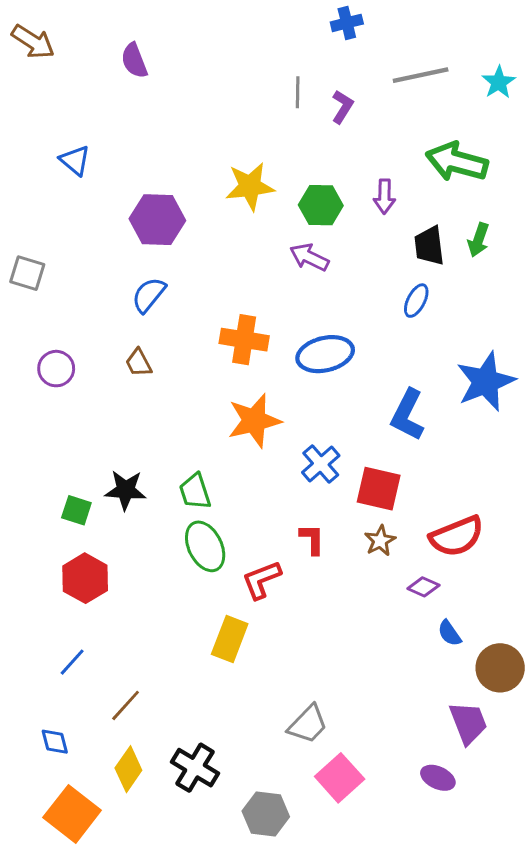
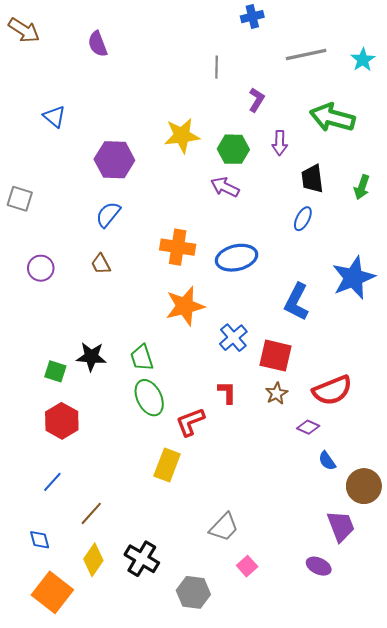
purple L-shape: (342, 107) -> (257, 100), moved
green arrow: (478, 240) -> (362, 187), moved
pink square: (340, 778) -> (247, 566), size x0.6

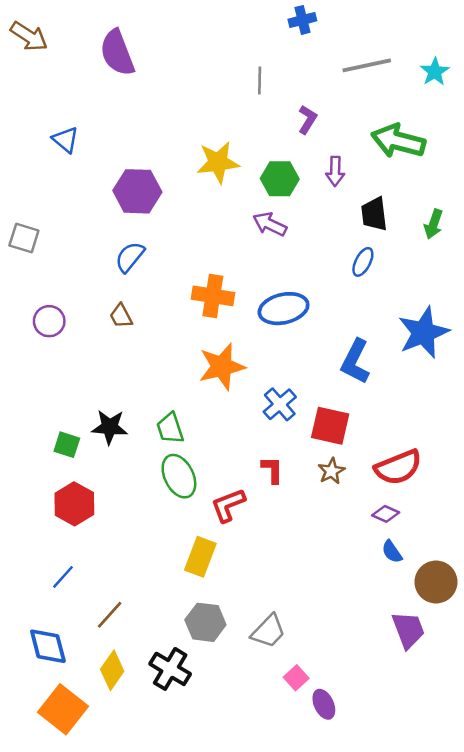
purple semicircle: (98, 44) -> (117, 53), size x1.5
purple diamond: (308, 427) -> (386, 514), moved
blue diamond: (40, 540) -> (48, 646), size x1.6
purple ellipse: (319, 566) -> (324, 704), moved, turned 40
gray hexagon: (193, 592) -> (205, 622), moved

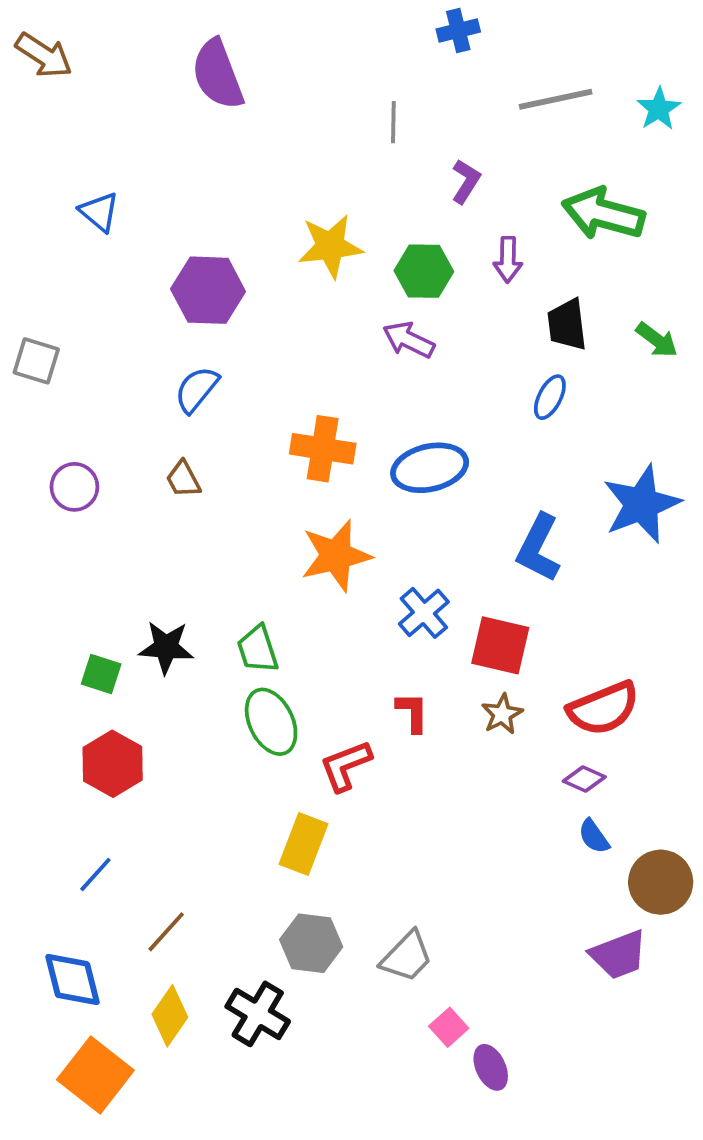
purple semicircle: (117, 53) -> (218, 74), moved
green arrow: (433, 224) -> (657, 340), turned -72
purple trapezoid: (408, 630) -> (619, 955), turned 90

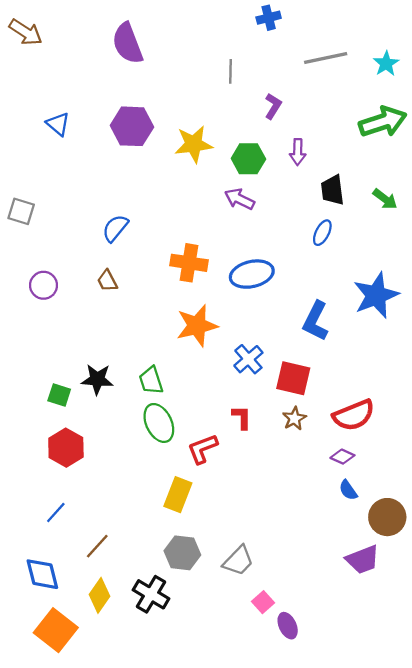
green arrow: (603, 214) -> (383, 122), moved, turned 147
purple hexagon: (208, 290) -> (132, 126), moved

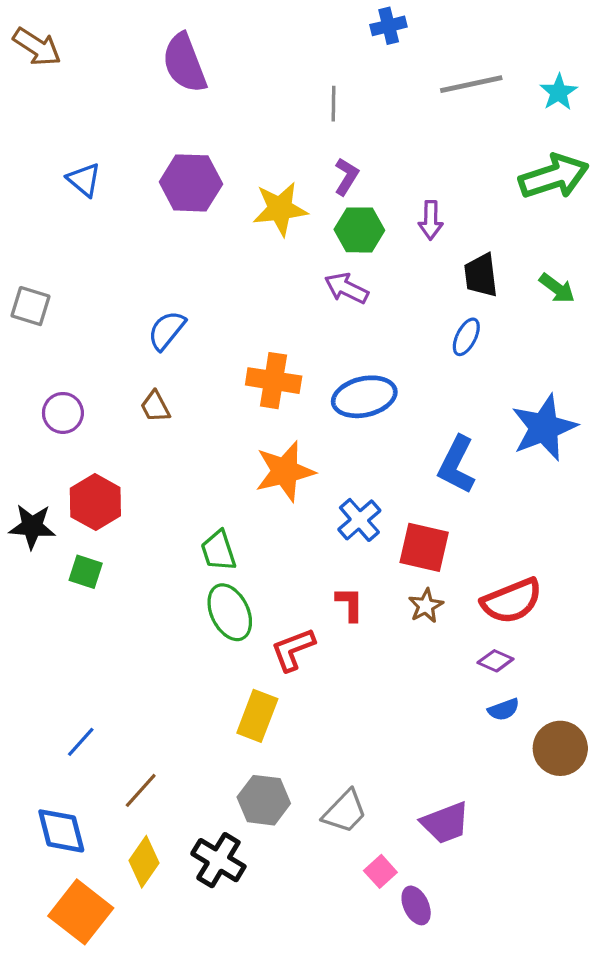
purple L-shape: (273, 106) -> (346, 176), moved
black star: (97, 379) -> (32, 526), moved
red hexagon: (66, 448) -> (95, 502), moved
blue semicircle: (348, 490) -> (504, 709), turned -75
purple trapezoid: (363, 560) -> (445, 823), moved

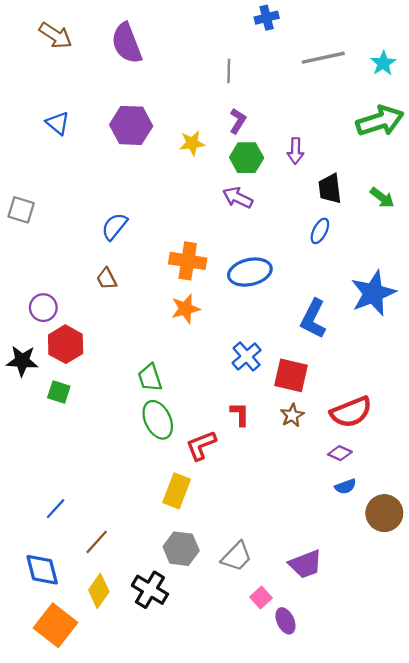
brown arrow: (37, 47) -> (56, 35), moved
yellow star: (280, 209) -> (192, 143), size x0.7
purple circle: (63, 413) -> (43, 308), moved
orange star: (285, 471) -> (185, 309), moved, size x0.7

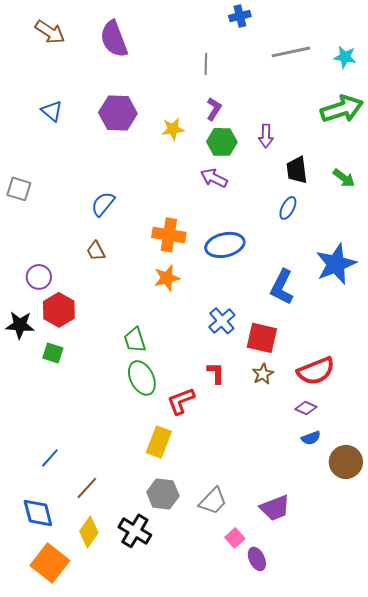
cyan star: (383, 63) -> (345, 57), turned -30

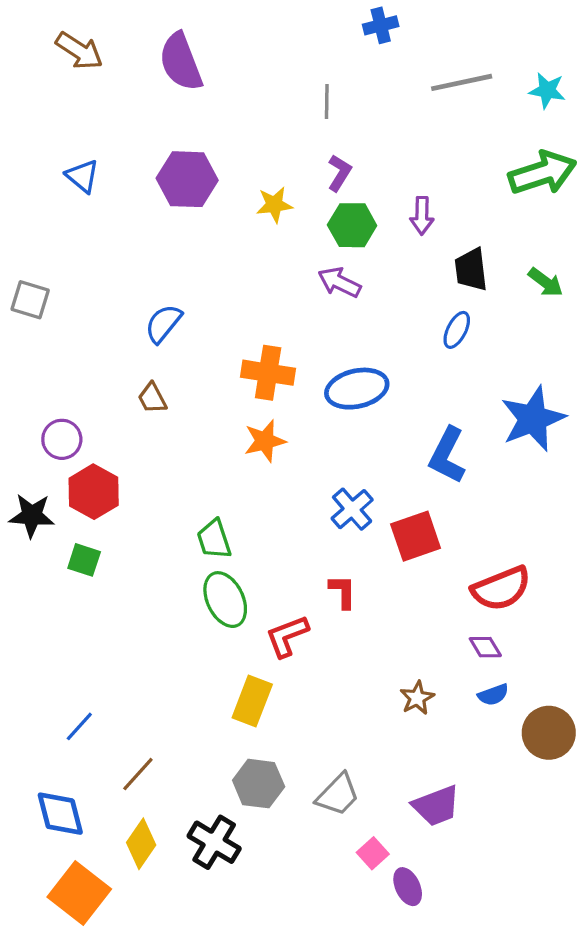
red square: (262, 338) -> (416, 536), turned -32
brown star: (263, 374) -> (417, 698), moved
purple diamond: (306, 408) -> (485, 647), turned 35

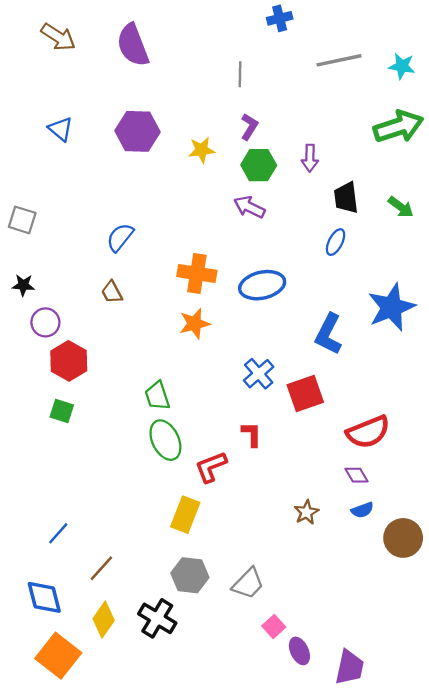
black star: (32, 515) -> (23, 285), moved, size x0.7
purple trapezoid: (436, 806) -> (350, 667), moved, turned -57

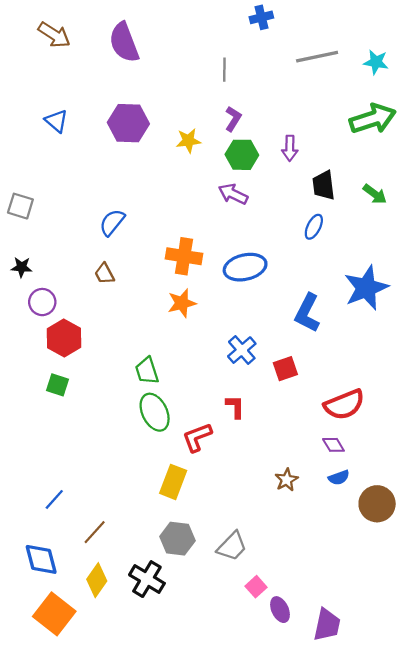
red square: (305, 393) -> (285, 369), size x0.7

